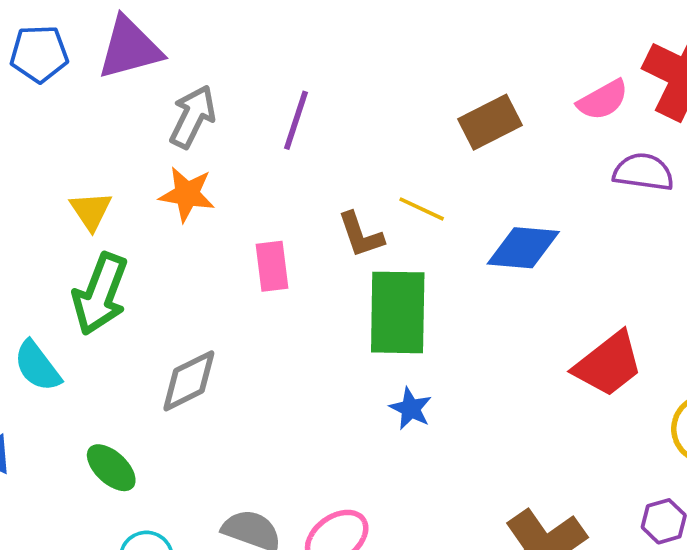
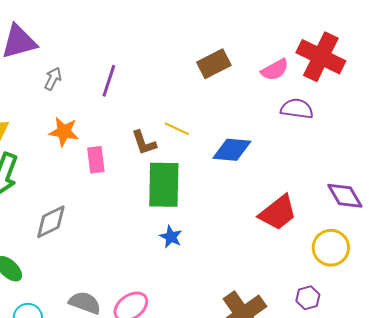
gray arrow: (193, 117) -> (53, 79), size x0.7
brown rectangle: (490, 122) -> (214, 64), moved
orange star: (187, 194) -> (64, 132), moved

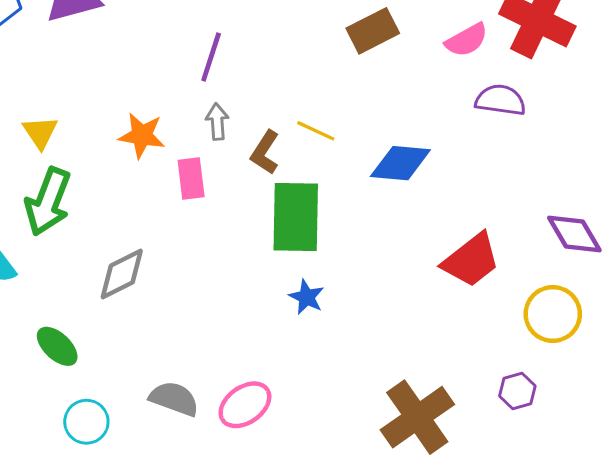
gray arrow: (53, 79) -> (217, 122), moved, turned -30
brown L-shape: (144, 143) -> (265, 152), turned 52

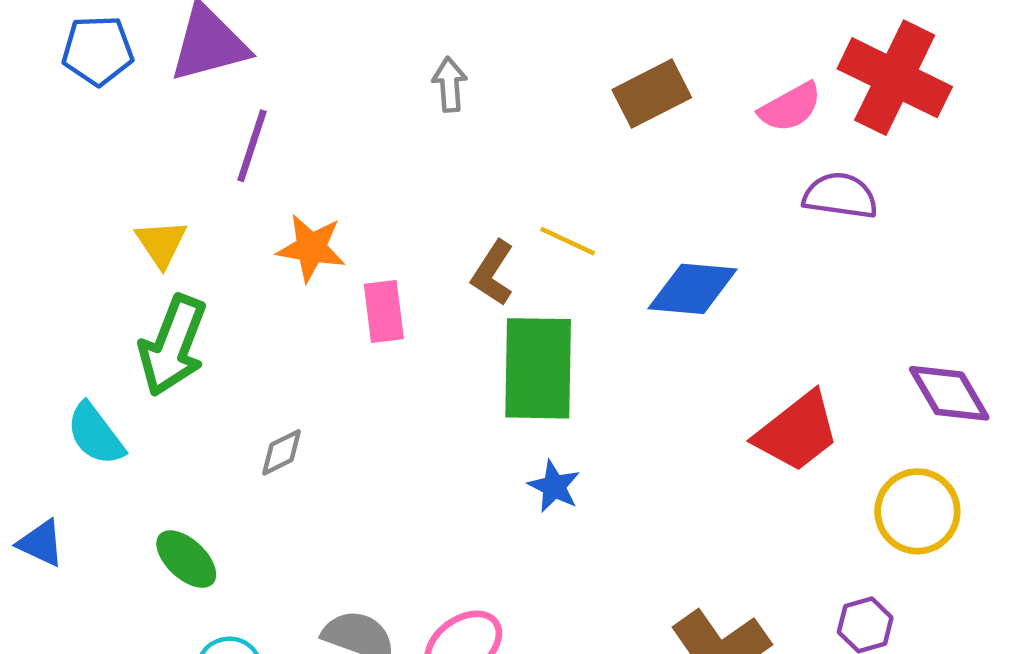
purple line: (211, 57) -> (252, 146), moved
gray arrow: (217, 122) -> (450, 84), moved
gray diamond: (122, 274) -> (282, 452), size x0.6

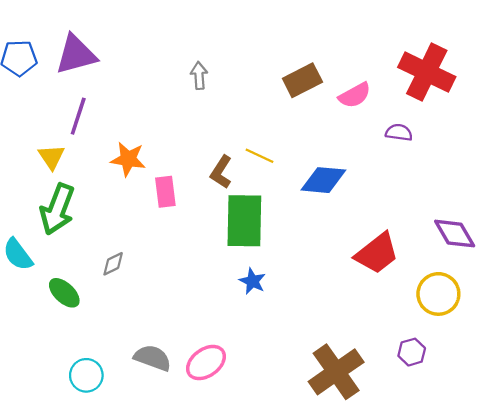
pink semicircle: (790, 107) -> (355, 95), moved
purple line: (252, 146) -> (78, 116), moved
purple semicircle: (840, 196) -> (399, 132), size x0.7
green ellipse: (186, 559) -> (64, 293), moved

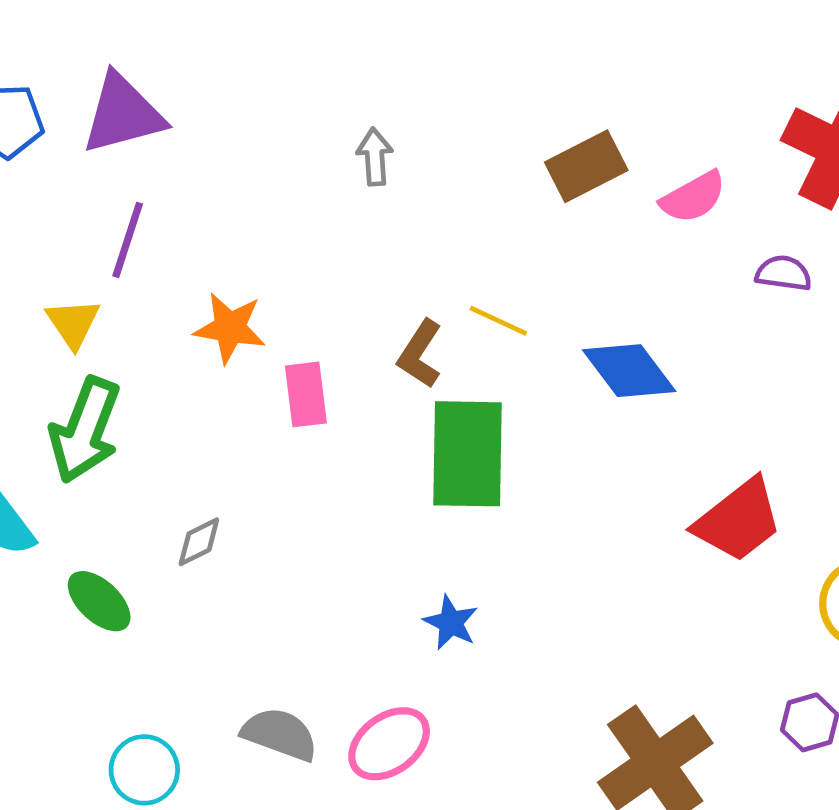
blue diamond: (323, 180) -> (629, 371), turned 48
blue star: (252, 281) -> (451, 623), moved

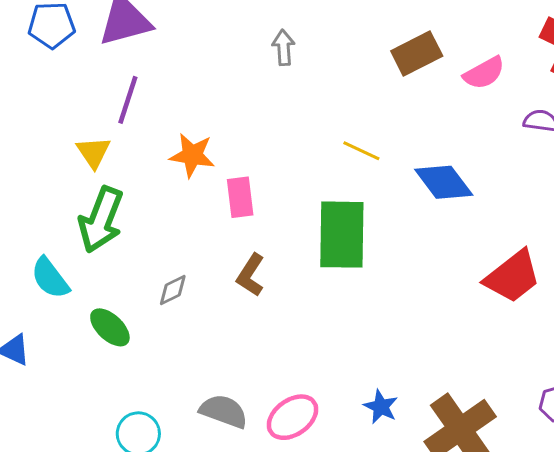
brown L-shape: (420, 354) -> (251, 275), moved
blue star: (451, 623) -> (381, 407), moved

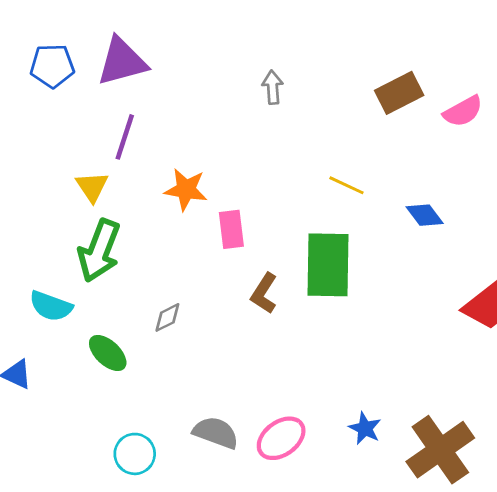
blue diamond: (444, 182) -> (425, 215), size x0.7
brown L-shape: (251, 275) -> (264, 293), moved
cyan semicircle: (50, 278) -> (51, 306), turned -33

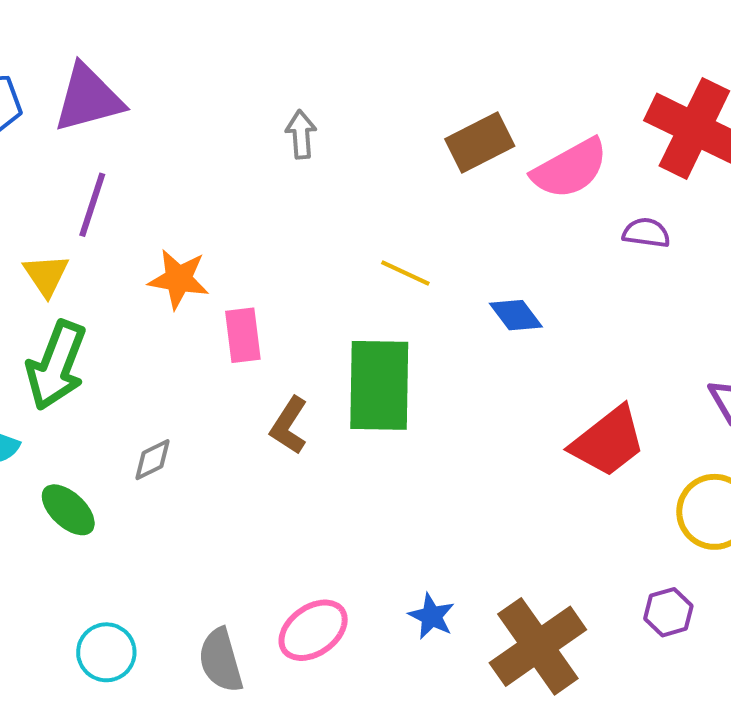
pink semicircle: (463, 111) -> (570, 169), size x1.4
gray semicircle: (216, 433) -> (221, 660), moved, turned -126

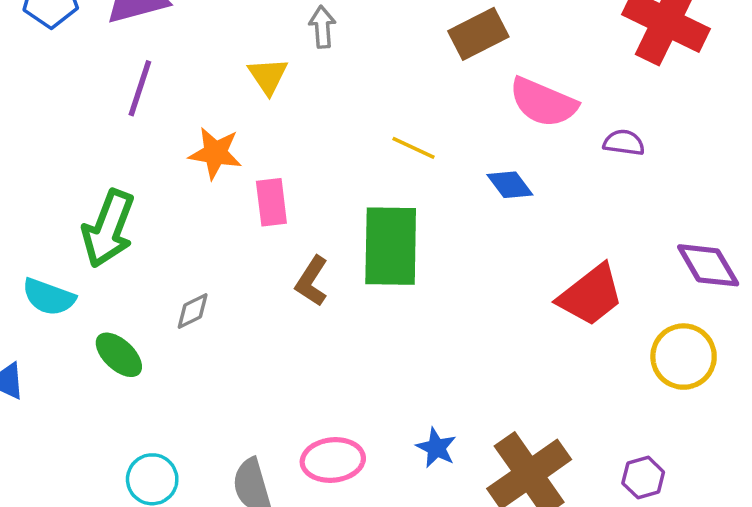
pink semicircle: (570, 169) -> (543, 102), moved, turned 52
purple semicircle: (646, 233) -> (624, 143), moved
yellow triangle: (46, 275) -> (268, 76), moved
purple hexagon: (668, 612) -> (643, 478), moved
pink ellipse: (313, 630) -> (333, 460), turned 30

